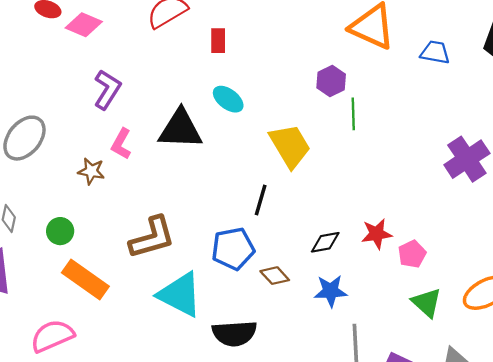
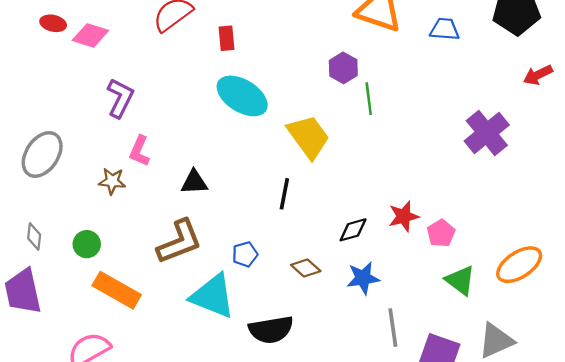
cyan ellipse: (228, 99) -> (242, 96), size x1.6
black triangle: (180, 129) -> (194, 182), moved, size x0.6
blue pentagon: (233, 249) -> (245, 254), moved, size x0.6

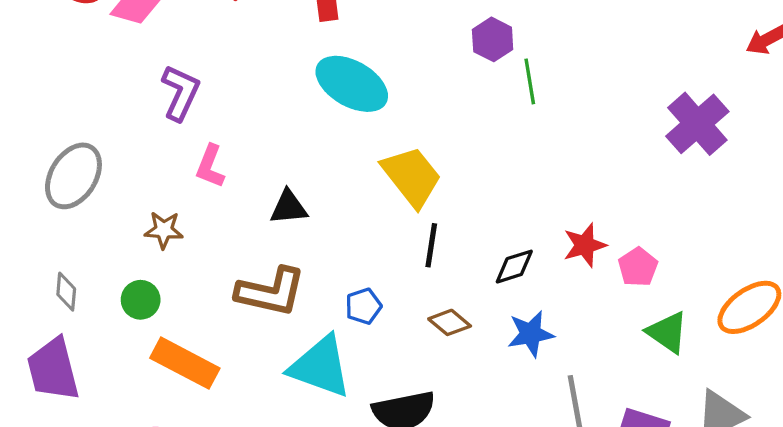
yellow trapezoid: (308, 137) -> (412, 177), moved
brown star: (112, 181) -> (164, 230), moved
black line: (284, 194) -> (431, 245), moved
brown L-shape: (179, 242) -> (271, 292), turned 36

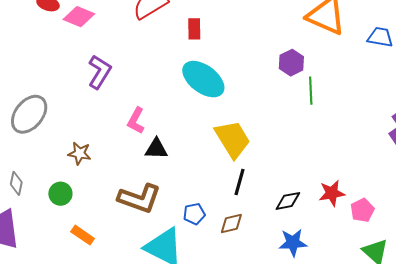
pink L-shape: (210, 166) -> (136, 121), moved
brown diamond: (450, 322) -> (231, 223), moved, turned -60
orange rectangle: (185, 363) -> (83, 235), size x0.6

